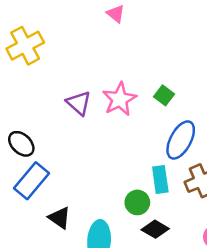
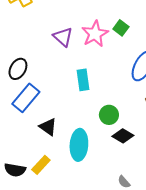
green square: (164, 95) -> (121, 28), moved
black ellipse: (21, 144) -> (18, 69), turned 75
cyan rectangle: (160, 180) -> (83, 80), moved

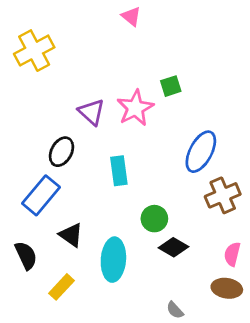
green square: (121, 28) -> (171, 86), moved, turned 35
black ellipse: (18, 69) -> (61, 152), moved
black semicircle: (15, 170) -> (26, 255), moved, turned -125

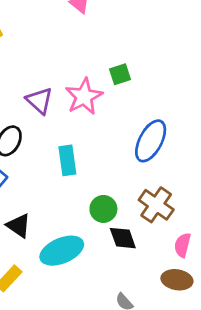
brown cross: (223, 195) -> (156, 205), moved, turned -32
black diamond: (174, 247) -> (123, 238), turned 40
cyan ellipse: (113, 260) -> (62, 251), turned 63

